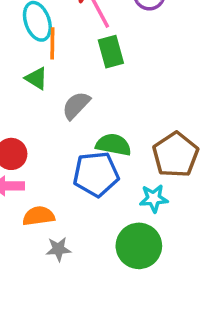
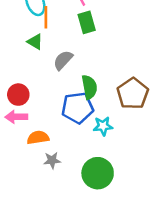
green semicircle: (113, 145) -> (89, 87), turned 70
cyan star: (154, 198) -> (103, 126), moved
green circle: (139, 246) -> (98, 173), moved

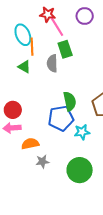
gray semicircle: (63, 60) -> (52, 63), moved, turned -42

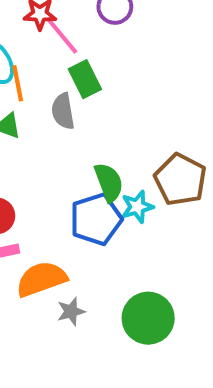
cyan star: (82, 132) -> (137, 207), moved
orange semicircle: (30, 144) -> (41, 279), size x1.4

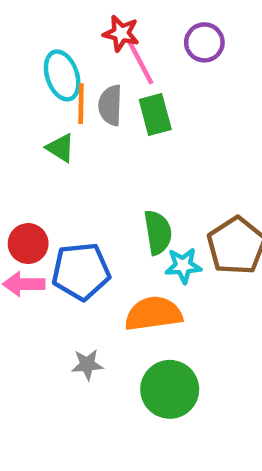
gray semicircle: (63, 111) -> (110, 105), moved
blue pentagon: (96, 219) -> (81, 271), moved
orange semicircle: (41, 279) -> (153, 314), moved

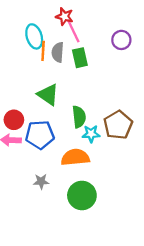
purple circle: (204, 42) -> (121, 40), moved
green triangle: (60, 148) -> (48, 95), moved, size x1.5

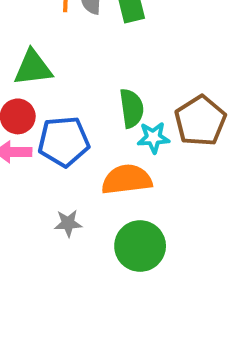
green triangle: (48, 95) -> (33, 68), moved, turned -40

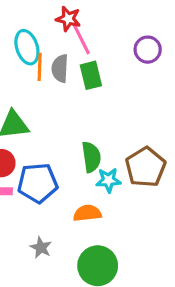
orange semicircle: (127, 179) -> (87, 213), size x0.7
gray star: (68, 223) -> (41, 248), turned 30

